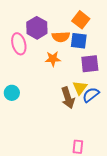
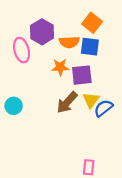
purple square: (90, 64) -> (82, 75), moved
brown arrow: (68, 98) -> (67, 102), moved, turned 60

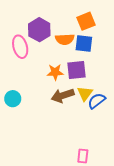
orange square: (92, 23) -> (86, 21), turned 30
orange star: (60, 67) -> (55, 72), moved
brown arrow: (67, 102) -> (63, 96), turned 30

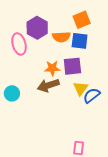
brown arrow: (63, 96) -> (48, 85), moved

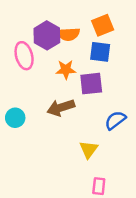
orange semicircle: (61, 37) -> (68, 34), moved
orange star: (52, 68) -> (66, 70), moved
yellow triangle: (81, 88) -> (89, 149), moved

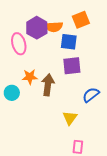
blue square: (100, 52) -> (69, 42), moved
orange star: (66, 70) -> (30, 77), moved
brown arrow: (61, 108) -> (48, 85), turned 115

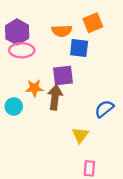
purple hexagon: (37, 28) -> (17, 32), moved
pink ellipse: (19, 44) -> (22, 50), turned -75
purple square: (72, 66) -> (63, 76), moved

